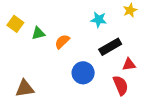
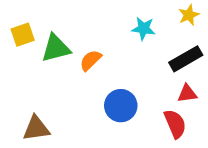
yellow square: (15, 24) -> (23, 35), turned 35
green triangle: (38, 33) -> (56, 48), size x1.5
black rectangle: (110, 47) -> (186, 59), moved

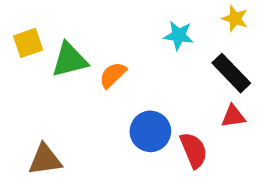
yellow star: (189, 15) -> (235, 19), turned -30
black rectangle: (186, 59) -> (231, 73), turned 76
red semicircle: (175, 124) -> (194, 150), moved

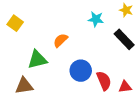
yellow square: (28, 43) -> (15, 23), turned -35
green triangle: (69, 60) -> (37, 60), moved
red triangle: (233, 116) -> (125, 87), moved

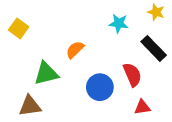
red semicircle: (104, 81) -> (132, 75), moved
red triangle: (125, 87) -> (142, 107), moved

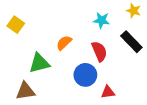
red semicircle: (132, 75) -> (99, 51), moved
red triangle: (142, 107) -> (108, 92), moved

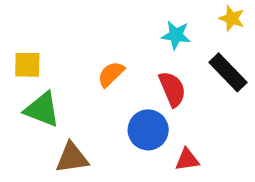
yellow square: (16, 25) -> (27, 65), moved, turned -35
green triangle: (39, 63) -> (42, 109), moved, turned 35
brown triangle: (25, 91) -> (72, 158), moved

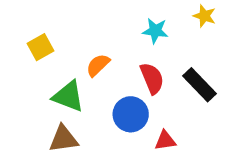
yellow square: (27, 65) -> (41, 47), moved, turned -30
black rectangle: (228, 72) -> (200, 85), moved
green triangle: (42, 109) -> (68, 96), moved

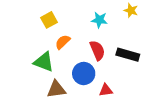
yellow square: (41, 47) -> (49, 20), moved
black rectangle: (200, 85) -> (128, 55), turned -30
brown triangle: (64, 139) -> (56, 89), moved

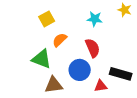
black rectangle: (128, 55) -> (121, 74), moved

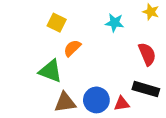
yellow square: (47, 19) -> (57, 23), turned -35
red semicircle: (93, 48) -> (147, 54), moved
blue circle: (80, 70) -> (96, 100), moved

